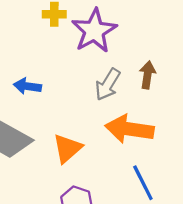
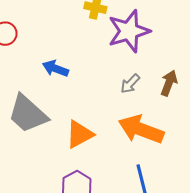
gray arrow: (108, 84) -> (130, 84), size x0.7

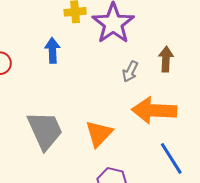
blue arrow: (55, 68) -> (52, 50), moved, turned 85
gray trapezoid: (28, 114) -> (45, 130), turned -138

